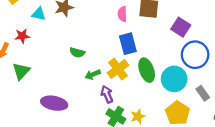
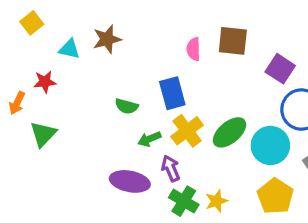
blue rectangle: (128, 44) -> (172, 93), moved
green ellipse: (147, 70) -> (230, 132), turned 70
purple ellipse: (54, 103) -> (130, 181), moved

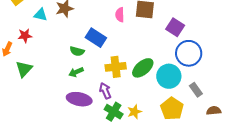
blue rectangle: (172, 93) -> (96, 38), moved, turned -42
yellow cross: (187, 131) -> (116, 67), turned 30
green arrow: (149, 139) -> (76, 72), moved

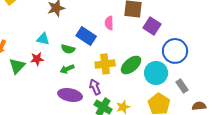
cyan triangle: (41, 15) -> (43, 39), moved
pink semicircle: (120, 15) -> (109, 23), moved
purple square: (175, 27) -> (152, 26), moved
red star: (25, 36) -> (37, 59), moved

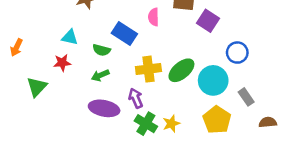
blue circle: (175, 51) -> (237, 53), size x0.7
green triangle: (17, 66) -> (37, 87), moved

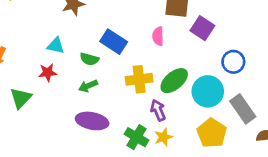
pink semicircle: (154, 17) -> (158, 36), moved
gray rectangle: (246, 97) -> (243, 109), size x1.5
purple arrow: (136, 98) -> (158, 110), moved

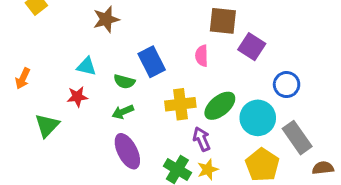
blue rectangle: (114, 42) -> (152, 62), turned 30
purple ellipse: (92, 121) -> (127, 151), turned 52

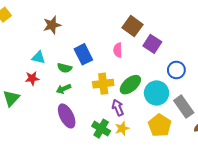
brown square: (223, 21) -> (132, 26), turned 30

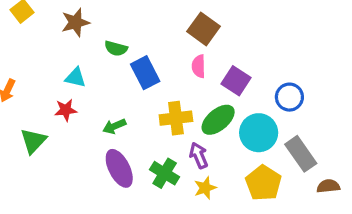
brown star: (52, 25) -> (75, 22), moved
brown square: (132, 26) -> (203, 29), moved
purple square: (152, 44) -> (236, 81), moved
green semicircle: (65, 68) -> (116, 48), moved
green cross: (101, 129) -> (165, 173), moved

